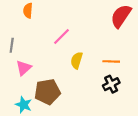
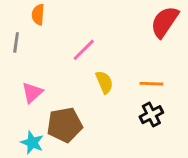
gray line: (12, 45) -> (16, 42), moved
yellow semicircle: (77, 60) -> (104, 82), turned 140

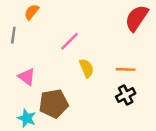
orange semicircle: (38, 15) -> (32, 12), turned 35
pink triangle: (32, 93) -> (27, 77), turned -42

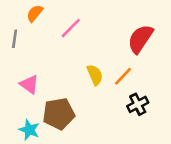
red semicircle: (137, 18) -> (140, 39), moved
pink line: (69, 41) -> (71, 28), moved
orange line: (126, 69) -> (123, 76), moved, turned -48

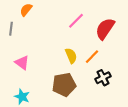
pink line: (71, 28) -> (76, 21), moved
brown pentagon: (59, 114) -> (64, 85), moved

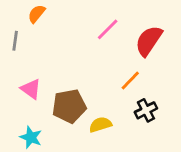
yellow semicircle: (71, 56) -> (100, 125), moved, turned -84
brown pentagon: (64, 85) -> (69, 106), moved

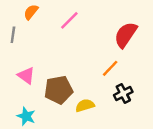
pink line: (108, 29) -> (69, 20), moved

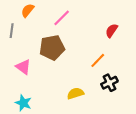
red semicircle: (126, 35) -> (112, 31), size x0.6
brown pentagon: (59, 90) -> (52, 48), moved

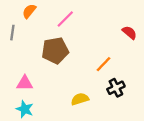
red semicircle: (112, 31) -> (129, 33), moved, turned 96
pink triangle: (23, 67) -> (25, 83), moved, turned -35

